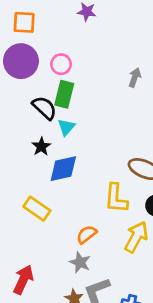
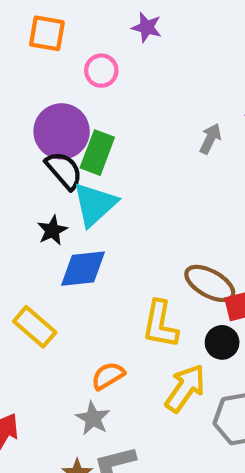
purple circle: (21, 61) -> (62, 131), moved
pink circle: (61, 64) -> (101, 71), moved
cyan triangle: (66, 127) -> (95, 204), size x1.6

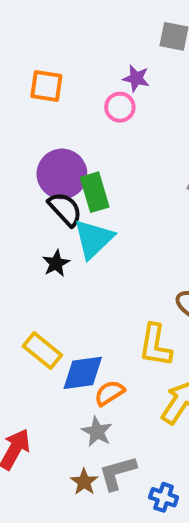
pink circle: (101, 71) -> (120, 107), moved
green rectangle: (97, 153) -> (95, 192), turned -36
blue diamond: (83, 269) -> (83, 373), moved

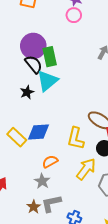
pink circle: (120, 107) -> (74, 15), moved
blue diamond: (83, 373) -> (39, 132), moved

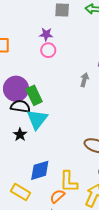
black semicircle: (34, 64) -> (20, 106), turned -30
yellow rectangle: (17, 137) -> (21, 192), moved
yellow L-shape: (76, 138) -> (69, 182), moved

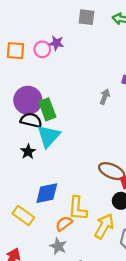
purple star: (46, 34) -> (56, 43), moved
pink circle: (48, 50) -> (42, 49), moved

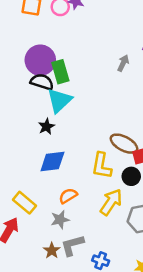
black star: (28, 152) -> (46, 127), moved
yellow L-shape: (78, 208) -> (102, 166), moved
yellow rectangle: (23, 215) -> (25, 203), moved
gray star: (58, 246) -> (60, 220), turned 30

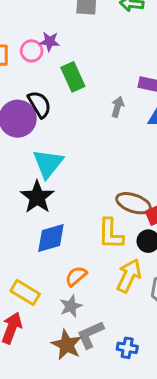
green rectangle: (60, 72) -> (73, 77), moved
black semicircle: (42, 82) -> (39, 104), moved, turned 50
black star: (46, 127) -> (37, 197), size x1.6
brown star: (52, 251) -> (67, 345), size x1.5

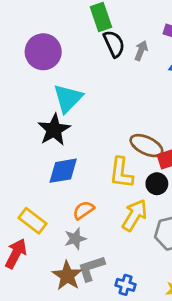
black semicircle: (39, 104) -> (114, 44), moved

